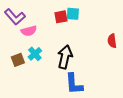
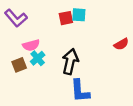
pink semicircle: (29, 31) -> (31, 45), moved
red semicircle: (112, 41) -> (121, 44), turned -112

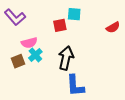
red square: (66, 18) -> (60, 25), moved
red semicircle: (121, 44) -> (113, 27), moved

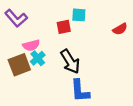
black arrow: (66, 58) -> (70, 62), turned 135
brown square: (18, 61) -> (19, 65), size x1.5

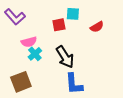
red semicircle: (120, 29) -> (97, 27), moved
brown square: (19, 65) -> (21, 82), moved

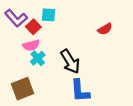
cyan square: (73, 14) -> (49, 15), moved
red square: (59, 25) -> (33, 27), moved, turned -32

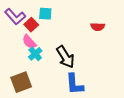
red semicircle: (105, 29) -> (98, 27), turned 32
pink semicircle: (31, 45) -> (29, 42), turned 63

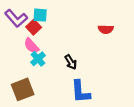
cyan square: (45, 14) -> (40, 15), moved
black arrow: (65, 57) -> (71, 62), size x0.6

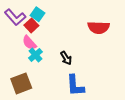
cyan square: (40, 15) -> (37, 14), turned 32
red semicircle: (106, 29) -> (99, 27), size x1.5

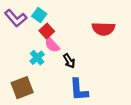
red square: (31, 25) -> (47, 31), moved
pink semicircle: (29, 43) -> (52, 45), moved

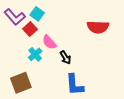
red square: (47, 31) -> (30, 29), moved

